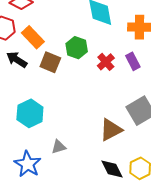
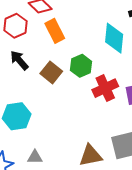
orange rectangle: (33, 37) -> (55, 31), moved
red cross: (106, 62) -> (105, 88), size x1.4

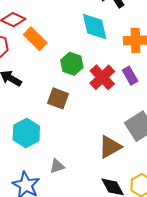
brown square: (51, 72) -> (58, 98), moved

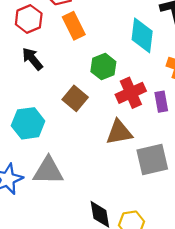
brown triangle: (110, 147) -> (119, 132), moved
gray triangle: (57, 166) -> (48, 171), size x1.8

